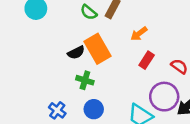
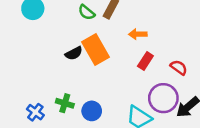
orange arrow: (139, 34) -> (138, 34), turned 36
green cross: (85, 80) -> (65, 103), moved
blue cross: (57, 110) -> (35, 112), moved

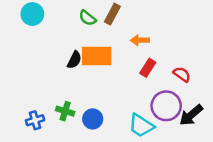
orange rectangle: (96, 49) -> (97, 56), turned -60
black semicircle: (74, 53) -> (74, 60), turned -36
blue cross: (35, 112) -> (35, 120), turned 36

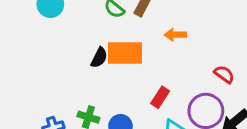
red rectangle: (148, 68) -> (160, 97), moved

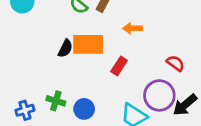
red rectangle: (160, 97) -> (119, 66), moved

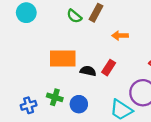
orange rectangle: (88, 44) -> (63, 58), moved
black semicircle: (65, 48) -> (88, 71), moved, turned -105

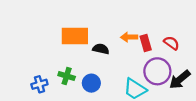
orange arrow: (120, 36) -> (129, 37), moved
red rectangle: (109, 68) -> (146, 43), moved, turned -49

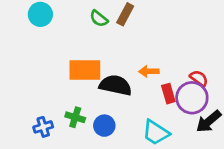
red rectangle: (146, 43) -> (168, 94), moved
black semicircle: (101, 49) -> (115, 85), size x1.6
purple circle: (157, 71) -> (192, 98), moved

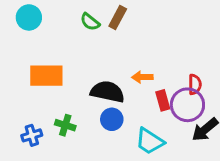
orange rectangle: (85, 70) -> (46, 76), moved
red semicircle: (199, 78) -> (195, 84), turned 54
blue circle: (104, 126) -> (112, 119), moved

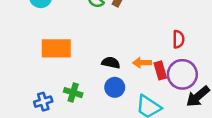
orange arrow: (142, 77) -> (142, 63), moved
red semicircle: (195, 84) -> (178, 39), moved
black semicircle: (107, 92) -> (111, 63), size x0.6

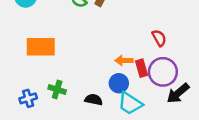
red semicircle: (178, 39) -> (159, 38), turned -30
black semicircle: (111, 63) -> (94, 100), moved
blue circle: (115, 87) -> (119, 83), moved

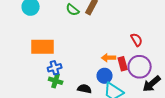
blue cross: (28, 98) -> (55, 68), moved

